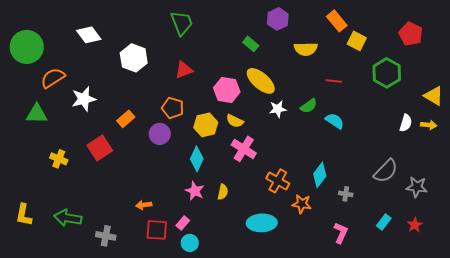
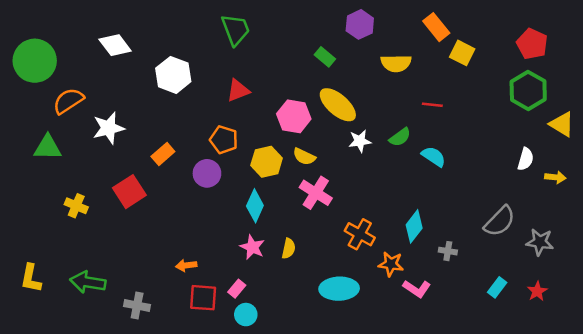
green hexagon: (387, 73) -> (528, 90), moved
yellow arrow: (429, 125) -> (555, 177), moved
pink L-shape: (341, 233) -> (417, 289), moved, turned 100

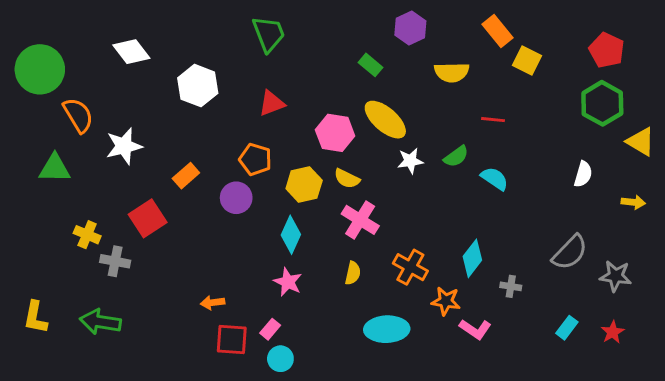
orange semicircle: (68, 101) -> (78, 115), turned 92
white semicircle: (526, 159) -> (583, 174), moved
yellow semicircle: (289, 249) -> (353, 273), moved
gray cross: (137, 305) -> (115, 261), moved

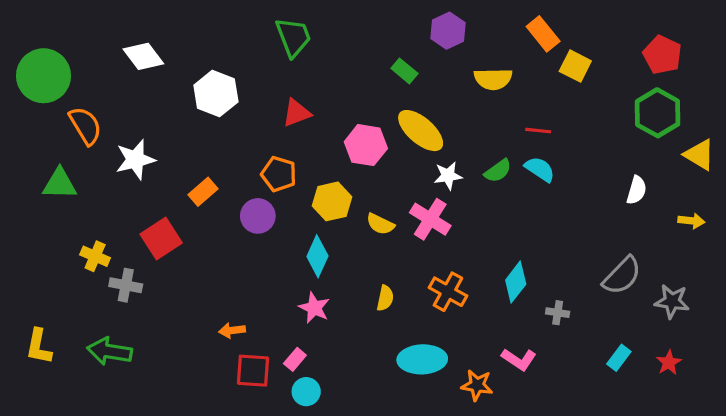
yellow semicircle: (347, 179) -> (380, 224), moved
cyan semicircle: (495, 179) -> (540, 169), moved
pink cross: (360, 220) -> (430, 219), moved
orange star: (446, 301) -> (477, 385), moved

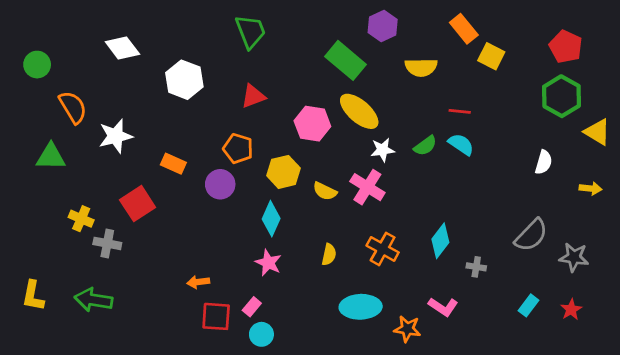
green rectangle: (404, 71) -> (345, 60), size x1.8
green circle: (44, 76) -> (37, 65), size x0.6
orange rectangle: (203, 192) -> (173, 164), turned 65

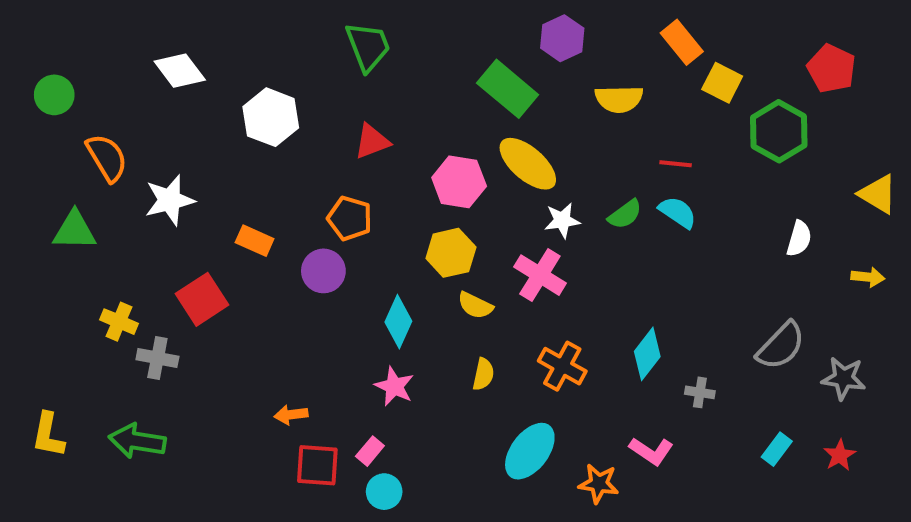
green hexagon: (562, 96) -> (779, 131), moved
yellow hexagon: (283, 172) -> (451, 253), moved
yellow semicircle: (325, 191) -> (475, 305), moved
cyan ellipse: (361, 307) -> (530, 451), turned -51

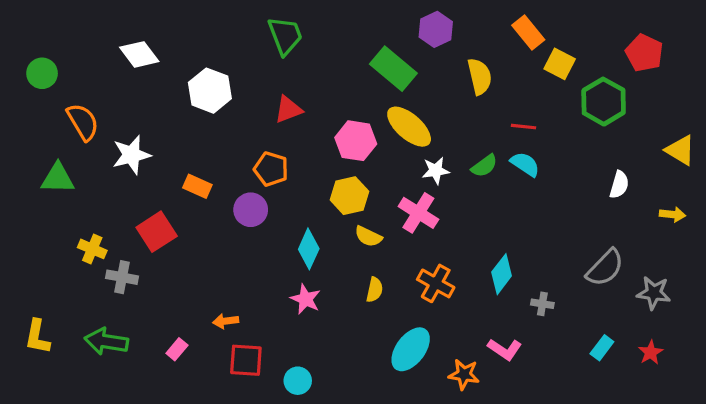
yellow semicircle: (619, 99) -> (480, 76), turned -102
pink rectangle: (370, 451) -> (177, 349), moved

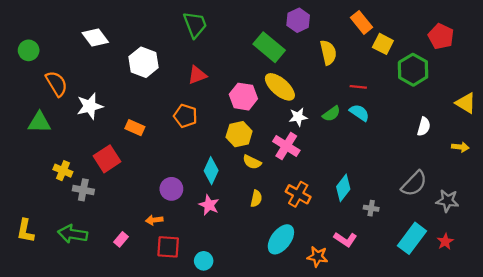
purple circle: (251, 210) -> (171, 189), moved
cyan rectangle: (602, 348) -> (412, 238), size x1.8

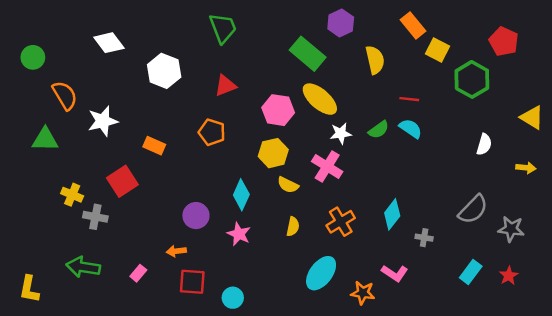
orange cross: (298, 194) -> (341, 222), turned 30
yellow L-shape: (25, 231) -> (29, 289), moved
cyan rectangle: (412, 238) -> (471, 272), size x0.7

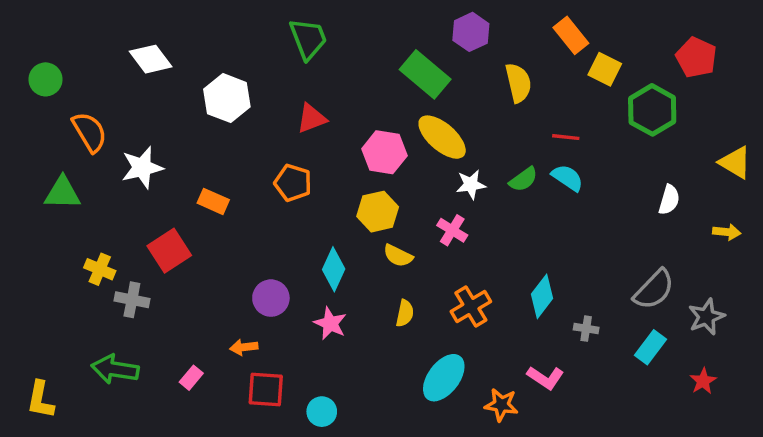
pink cross: (327, 166) -> (452, 230), size x0.7
gray star: (511, 229) -> (706, 317), turned -30
cyan rectangle: (471, 272) -> (651, 347), moved

